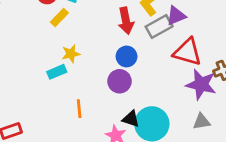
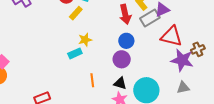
black triangle: (131, 119) -> (120, 83), moved

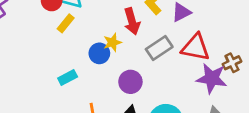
gray rectangle: (150, 18) -> (159, 48), moved
yellow star: (85, 40) -> (112, 42), moved
blue circle: (126, 41) -> (99, 53), moved

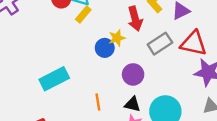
yellow rectangle: (66, 23) -> (83, 15), moved
cyan rectangle: (68, 77) -> (54, 79), moved, size x1.6

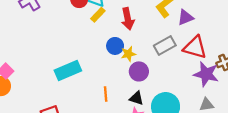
red arrow: (135, 19) -> (128, 19), moved
yellow star: (117, 38) -> (128, 54), moved

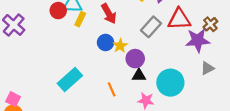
black triangle: (137, 98) -> (139, 75), moved

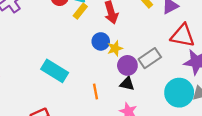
gray rectangle: (151, 27) -> (150, 58), moved
cyan rectangle: (70, 79) -> (55, 71), turned 60
cyan circle: (170, 83) -> (179, 93), moved

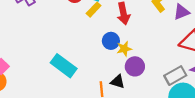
gray rectangle: (150, 58) -> (175, 76), moved
black triangle: (127, 84) -> (118, 82), moved

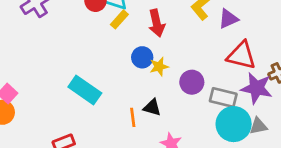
purple circle: (135, 66) -> (192, 82), moved
gray rectangle: (175, 76) -> (223, 98), turned 45

